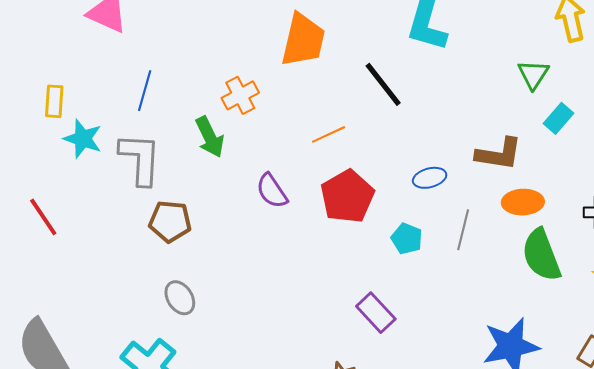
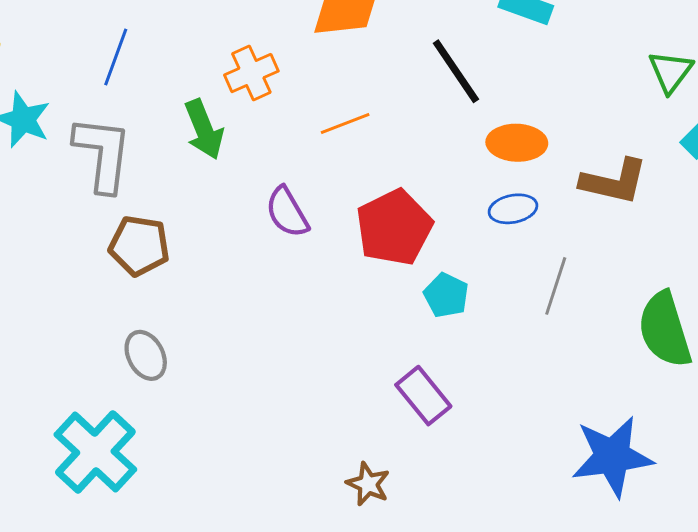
orange line: (329, 134) -> (345, 124), moved
orange ellipse: (523, 202) -> (517, 143), moved
cyan pentagon: (407, 239) -> (446, 295), moved

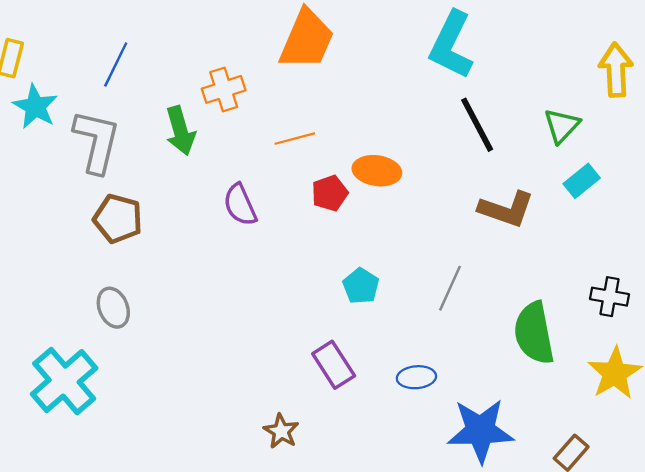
black line: (456, 71) -> (477, 125), moved
orange ellipse: (517, 143) -> (377, 171), moved
blue ellipse: (513, 209) -> (416, 377), moved
red pentagon: (394, 227) -> (330, 193), moved, size x0.6

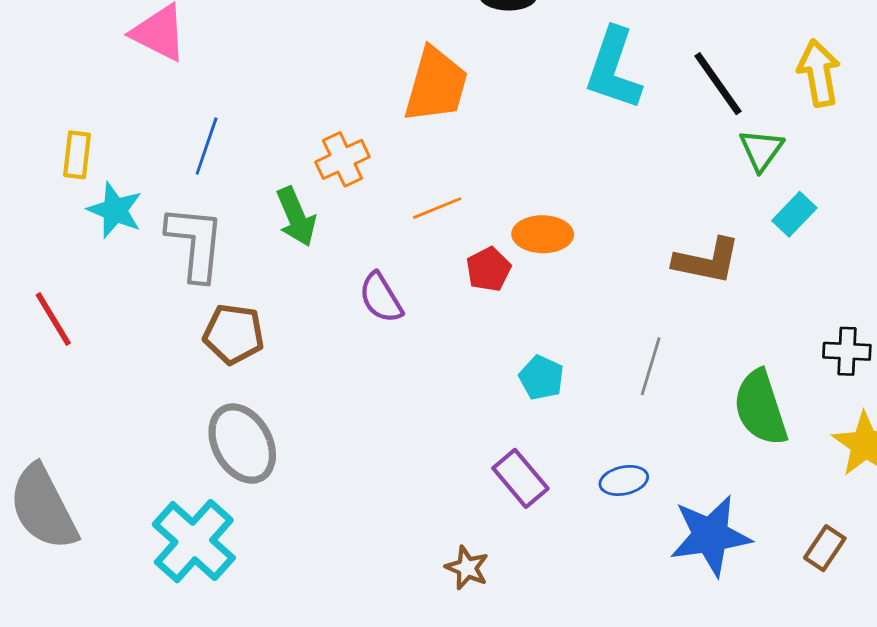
black line: (477, 125) -> (718, 84), moved
gray ellipse: (113, 308) -> (242, 444), size x1.6

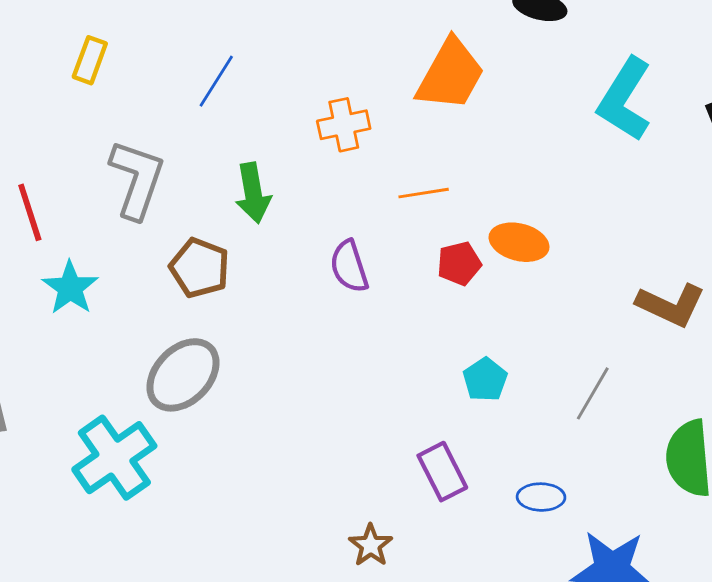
cyan star: (115, 210) -> (70, 288), moved
green arrow: (296, 217) -> (253, 193), moved
gray L-shape: (195, 243) -> (137, 179), moved
gray ellipse: (242, 444) -> (183, 375), turned 60

